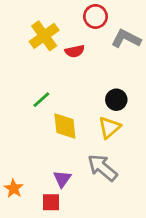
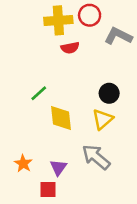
yellow cross: (44, 36) -> (58, 20), moved, turned 32
orange star: (14, 188) -> (23, 164), moved

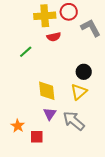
gray L-shape: (118, 36) -> (91, 28), turned 35
green line: (39, 93) -> (26, 52), moved
purple triangle: (58, 167) -> (50, 114), moved
red square: (48, 190) -> (37, 137), moved

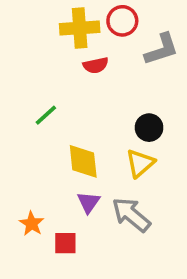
gray L-shape: (91, 28) -> (161, 49), turned 100
green line: (26, 52) -> (46, 115), moved

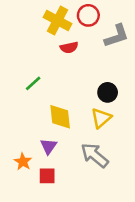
yellow cross: (80, 28) -> (58, 21), turned 32
purple triangle: (89, 202) -> (49, 146), moved

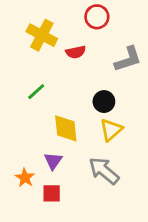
yellow cross: (58, 21) -> (42, 35), moved
gray L-shape: (117, 36) -> (128, 59), moved
black circle: (108, 92) -> (104, 102), moved

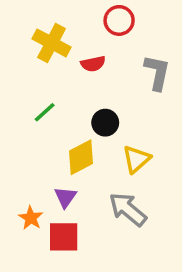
gray L-shape: (128, 59) -> (157, 72), turned -60
black circle: (104, 102) -> (105, 123), moved
yellow diamond: (66, 128) -> (81, 157), turned 68
red square: (52, 193) -> (64, 237), size x1.4

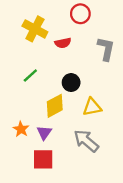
yellow triangle: (136, 159) -> (92, 107), turned 30
orange star: (31, 218) -> (21, 129), moved

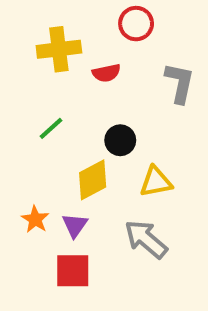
yellow cross: (35, 29) -> (59, 49), turned -35

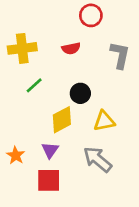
yellow cross: (59, 49) -> (22, 48), moved
orange star: (35, 219) -> (16, 155), moved

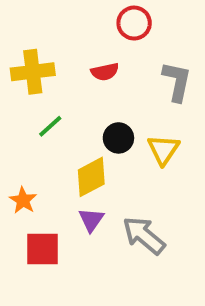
yellow triangle: (104, 121) -> (163, 150), moved, turned -45
purple triangle: (50, 150) -> (91, 220), moved
orange star: (16, 155) -> (23, 200), moved
red square: (49, 180) -> (43, 249), moved

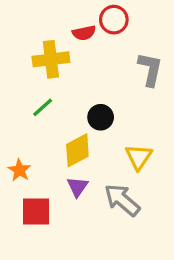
yellow cross: (33, 72) -> (51, 59), moved
red semicircle: (105, 72) -> (84, 33), moved
yellow triangle: (163, 150) -> (139, 157), moved

